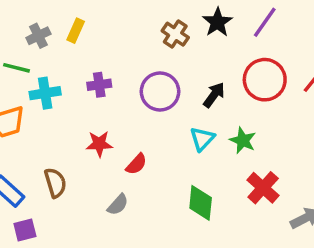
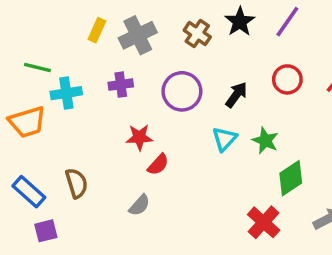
gray cross: (38, 36) -> (138, 35), moved, size x1.5
red circle: (265, 80) -> (287, 79), size x0.7
red star: (99, 144) -> (139, 137), moved
red cross: (263, 188) -> (264, 222), moved
green diamond: (201, 203) -> (291, 178), moved, turned 51

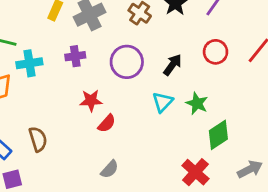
gray semicircle: (139, 205) -> (110, 169), moved

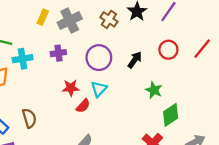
cyan triangle: (163, 102) -> (99, 89), moved

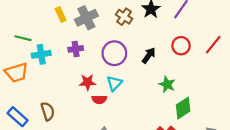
yellow rectangle: (43, 17) -> (61, 15), turned -48
red semicircle: (83, 106) -> (99, 99), turned 48

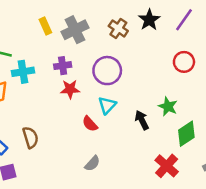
black arrow: (149, 55) -> (142, 120), moved, turned -63
red star: (87, 82) -> (70, 89), moved
red semicircle: (99, 99) -> (90, 124), turned 48

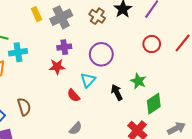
purple cross: (63, 66) -> (64, 47), moved
purple circle: (107, 71) -> (101, 54), moved

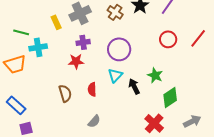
yellow rectangle: (36, 14) -> (56, 22), moved
cyan triangle: (88, 80) -> (115, 75), moved
red semicircle: (74, 95) -> (92, 89), turned 40
brown semicircle: (24, 107) -> (65, 93), moved

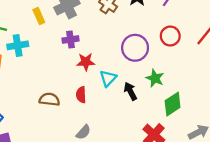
purple circle: (119, 49) -> (135, 48), moved
red star: (76, 61) -> (86, 62), moved
brown semicircle: (65, 93) -> (49, 99), turned -66

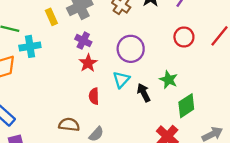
purple cross: (71, 40) -> (83, 41), turned 35
purple circle: (135, 48) -> (131, 49), moved
red star: (86, 62) -> (88, 63), moved, turned -30
brown semicircle: (49, 99) -> (69, 125), moved

